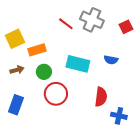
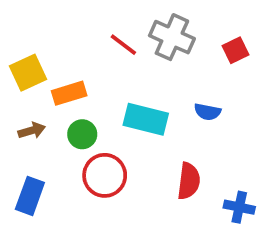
blue cross: (119, 116) -> (239, 207), moved

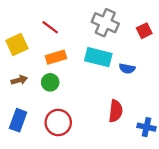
red line: (123, 45) -> (50, 27), moved
orange rectangle: (69, 93) -> (56, 57), moved
cyan rectangle: (146, 119) -> (98, 57), moved
red circle: (105, 175) -> (58, 122), moved

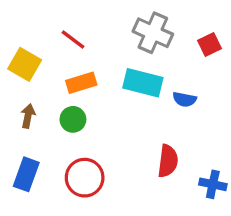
yellow square: (17, 44) -> (25, 64), turned -35
brown arrow: (19, 80) -> (28, 116), turned -63

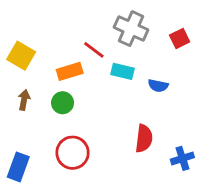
red line: (73, 39) -> (94, 50), moved
cyan rectangle: (143, 83) -> (122, 71), size x0.7
blue rectangle: (26, 174) -> (18, 167), moved
blue cross: (213, 184) -> (182, 158), turned -30

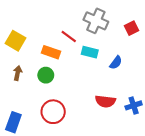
orange rectangle: (70, 71) -> (51, 52), turned 36
blue semicircle: (158, 86) -> (116, 63), turned -64
red semicircle: (144, 138) -> (105, 101), turned 90
blue cross: (182, 158) -> (134, 105), moved

